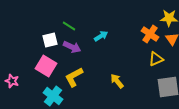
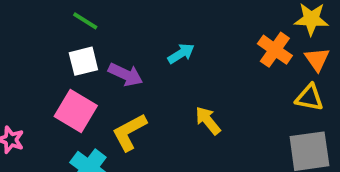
green line: (69, 26) -> (85, 21), moved
yellow triangle: (156, 59) -> (309, 98), moved, turned 35
yellow arrow: (117, 81) -> (208, 121), moved

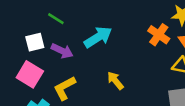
green line: (85, 21) -> (56, 19), moved
cyan arrow: (181, 54) -> (98, 37), size x1.6

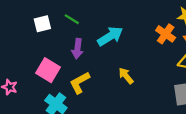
white square: (35, 42) -> (42, 24), moved
purple arrow: (62, 51) -> (77, 49), turned 72

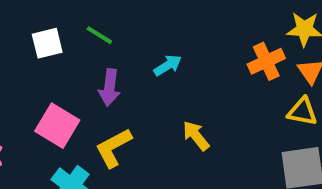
orange cross: (166, 34) -> (266, 61), turned 30
cyan arrow: (110, 36) -> (168, 65), size x0.6

